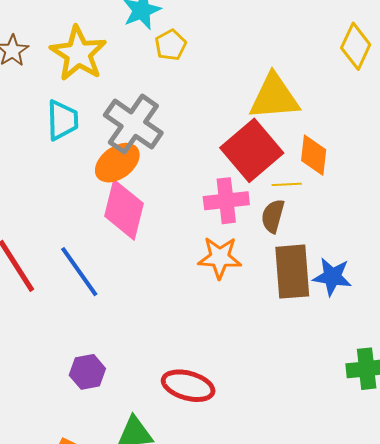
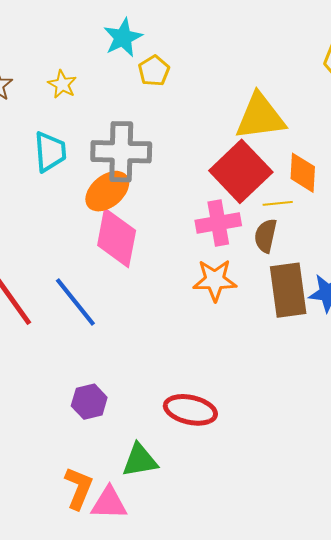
yellow star: (78, 54) -> (62, 84), size x0.5
gray cross: (133, 124) -> (121, 152), turned -30

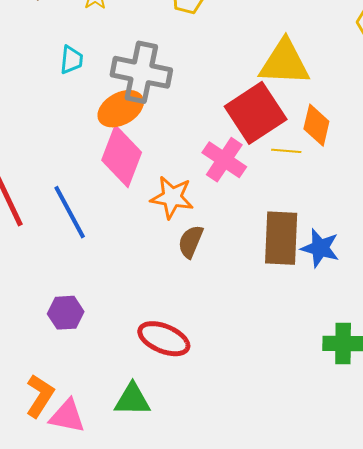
cyan trapezoid: (50, 152) -> (71, 60), size x0.7
pink cross: (218, 223) -> (224, 160), turned 33
brown semicircle: (266, 236) -> (191, 242), moved
orange star: (215, 280) -> (172, 197), moved
green triangle: (140, 460) -> (132, 400), moved

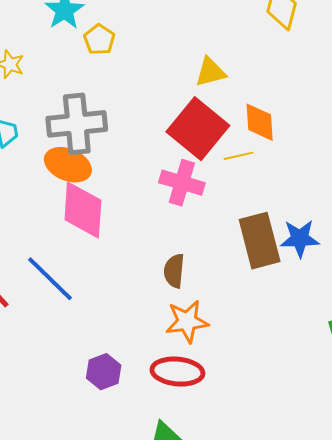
yellow triangle: (284, 63) -> (210, 72), size x0.6
orange ellipse: (121, 109) -> (68, 165), turned 69
orange star: (172, 197) -> (187, 321), moved
purple hexagon: (66, 313) -> (104, 372), moved

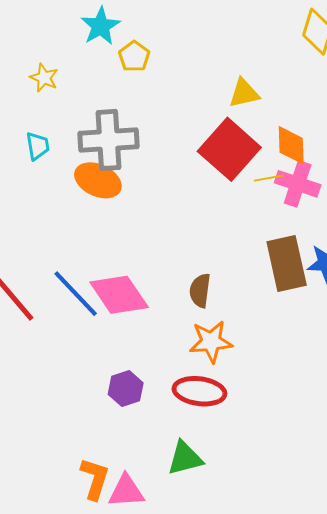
pink cross: (182, 183) -> (298, 184), moved
pink diamond: (83, 210) -> (119, 295), moved, turned -40

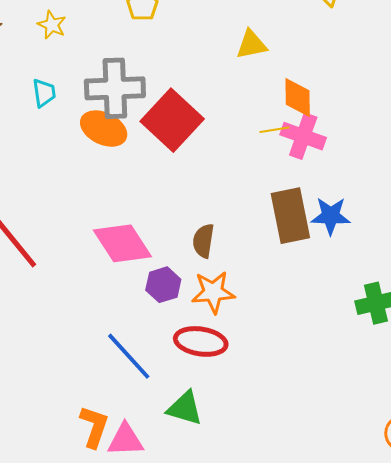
red square: (229, 149) -> (172, 120), moved
blue line: (76, 294) -> (129, 356), moved
purple hexagon: (126, 389) -> (163, 285), moved
green triangle: (185, 458) -> (185, 408), turned 30

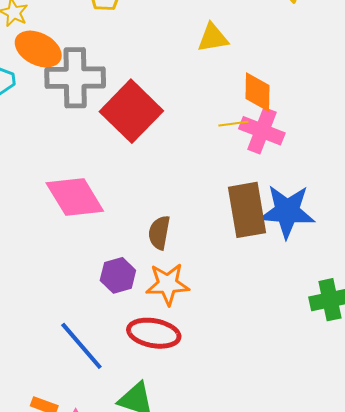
orange ellipse: (104, 129) -> (38, 49), moved
blue star: (331, 216) -> (287, 211), size x1.4
pink diamond: (122, 243) -> (75, 197), moved

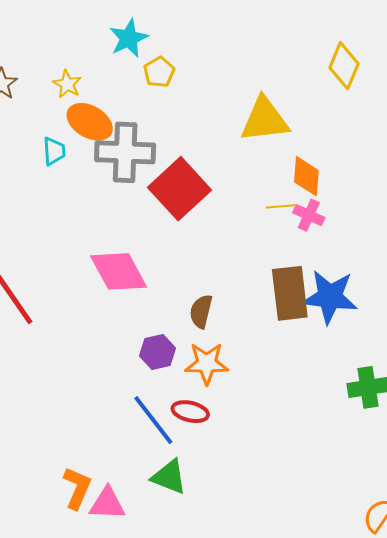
yellow triangle: (213, 38) -> (265, 120), size x1.6
pink cross: (262, 131) -> (309, 215), size x0.7
red ellipse: (154, 333) -> (190, 412), size x0.7
blue line: (81, 346) -> (153, 420), moved

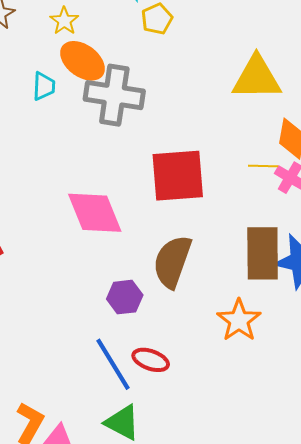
red square: (180, 189) -> (178, 176), moved, turned 32
brown semicircle: (201, 311) -> (172, 262), size x1.6
orange star: (207, 363) -> (239, 320), moved, turned 30

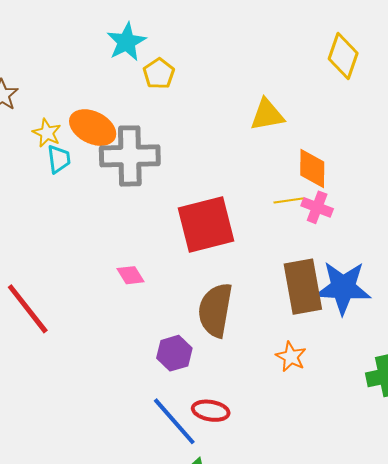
yellow star: (64, 21) -> (47, 133), moved
yellow triangle: (257, 78) -> (267, 115), size x0.7
pink diamond: (95, 213) -> (131, 275), size x0.5
orange star: (239, 320) -> (291, 357), size x0.7

